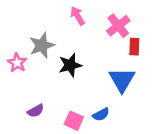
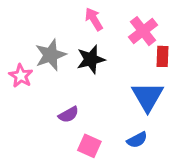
black star: (70, 65) -> (91, 59), moved
purple semicircle: (36, 111) -> (68, 115), moved
blue semicircle: (101, 114) -> (137, 140), moved

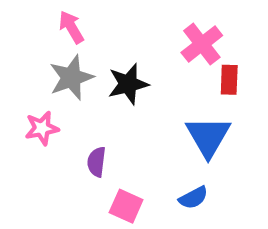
pink arrow: (94, 19) -> (71, 27), moved
pink star: (21, 76) -> (42, 128), moved, turned 30
purple semicircle: (68, 115) -> (97, 162), turned 126

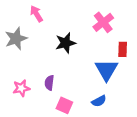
gray star: (71, 78) -> (16, 39), moved
red rectangle: (229, 80) -> (123, 49), moved
pink star: (42, 128) -> (21, 88), moved

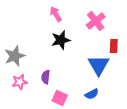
pink arrow: (36, 14) -> (56, 14), moved
gray star: (16, 39) -> (15, 56), moved

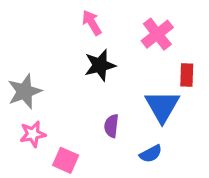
purple semicircle: (46, 77) -> (111, 126), moved
pink square: (60, 98) -> (66, 160), moved

